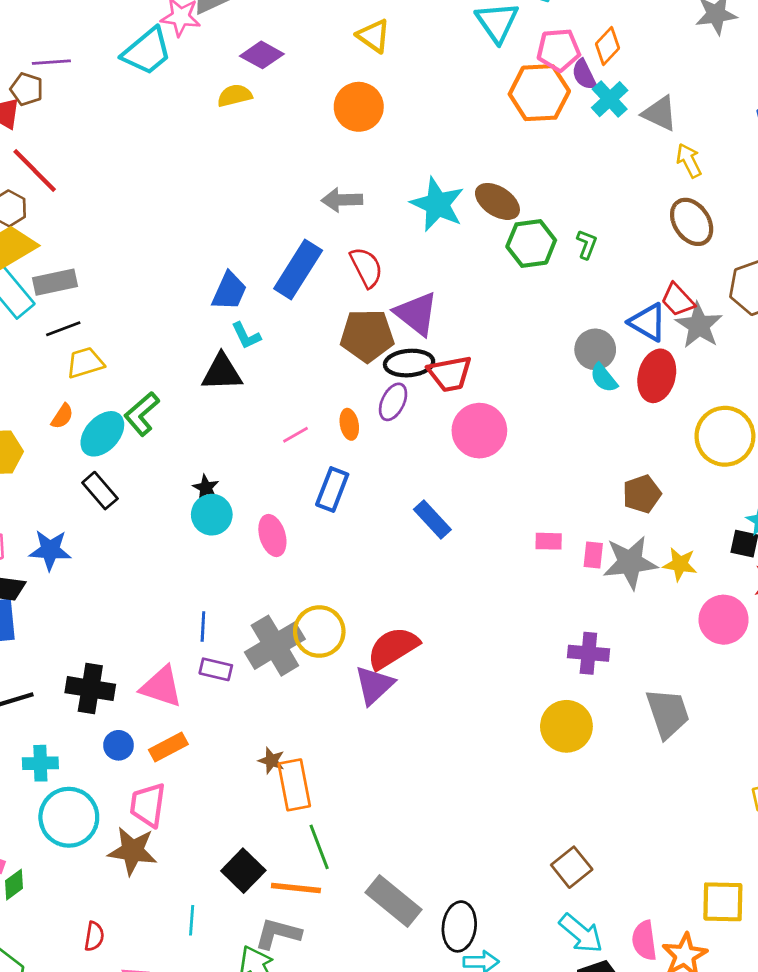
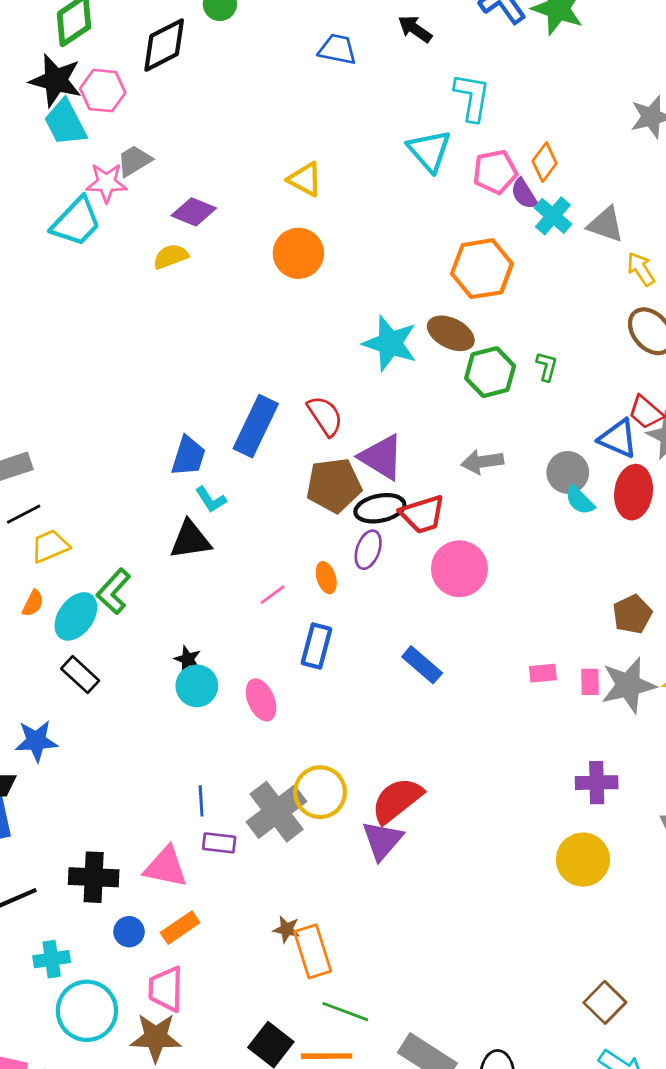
orange hexagon: (539, 93) -> (482, 269), moved
gray arrow: (342, 200) -> (482, 462), moved
green line: (319, 847) -> (345, 1012), turned -42

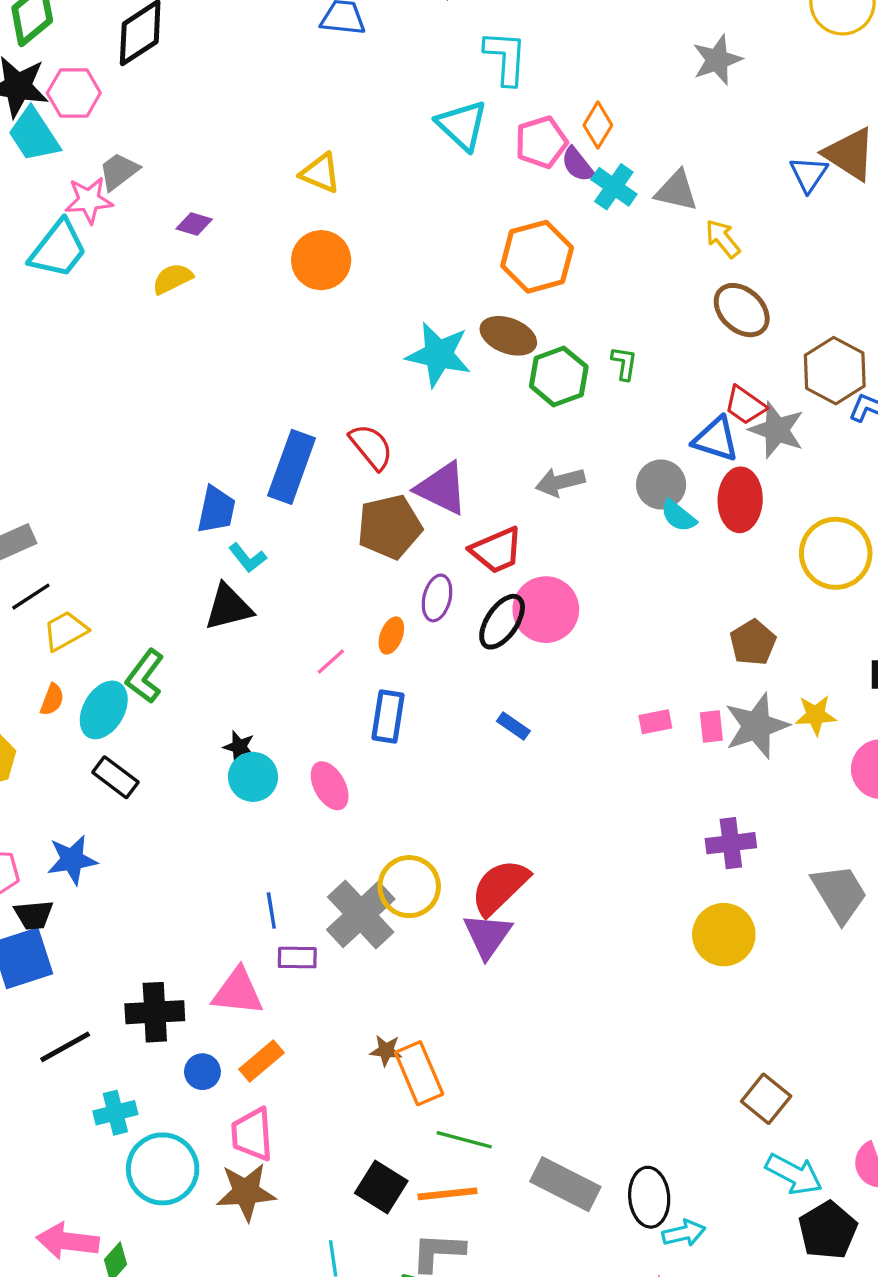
purple diamond: (194, 212) -> (194, 224), size x0.7
black ellipse: (380, 508) -> (502, 622), moved, turned -39
orange ellipse: (326, 578) -> (391, 636), turned 44
blue rectangle: (422, 665) -> (513, 726), size x0.7

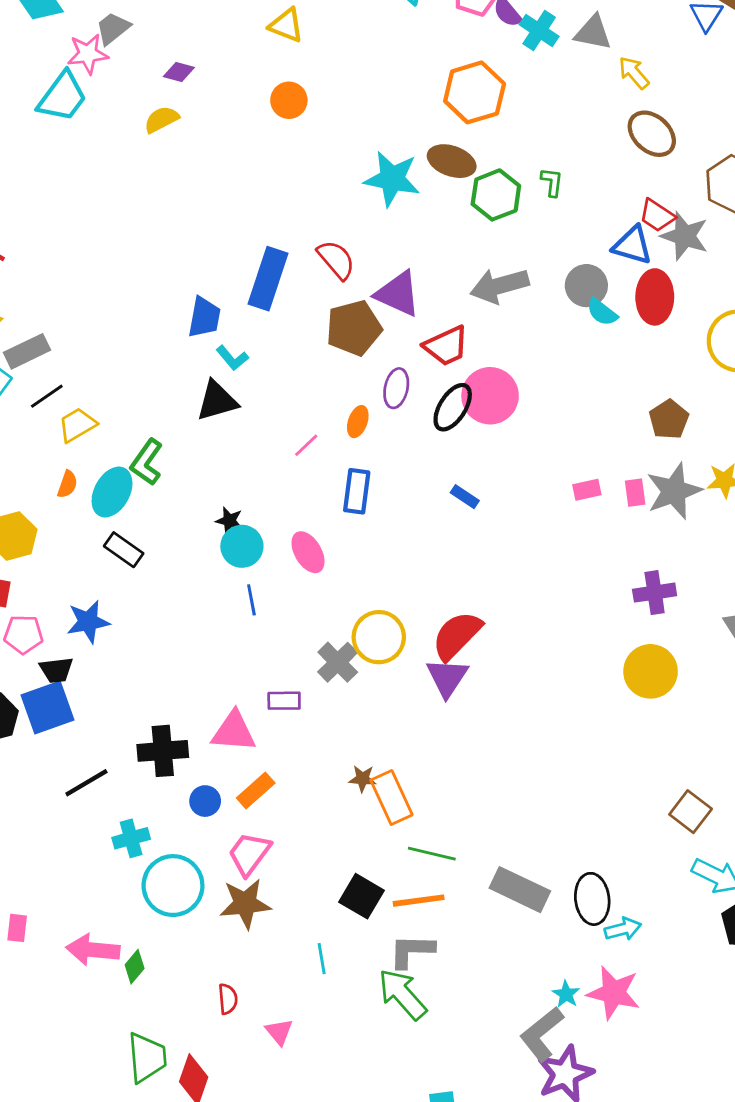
orange circle: (321, 260) -> (289, 100), size x0.7
gray arrow: (560, 482) -> (499, 286), size x1.4
blue line: (271, 910) -> (251, 600), moved
gray cross: (361, 914) -> (338, 662), size x0.7
pink trapezoid: (252, 1134) -> (249, 854), turned 42

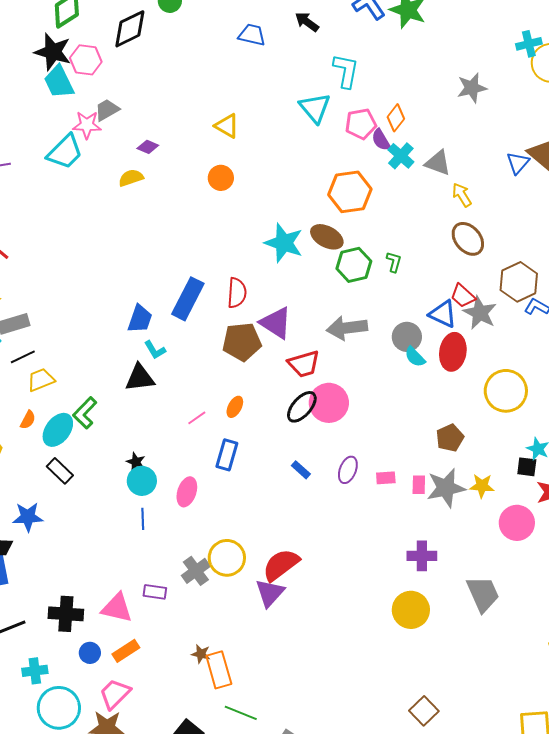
red semicircle: (336, 260) -> (237, 293), turned 36
purple ellipse: (396, 388) -> (348, 470), moved
pink ellipse: (308, 552) -> (187, 492), turned 40

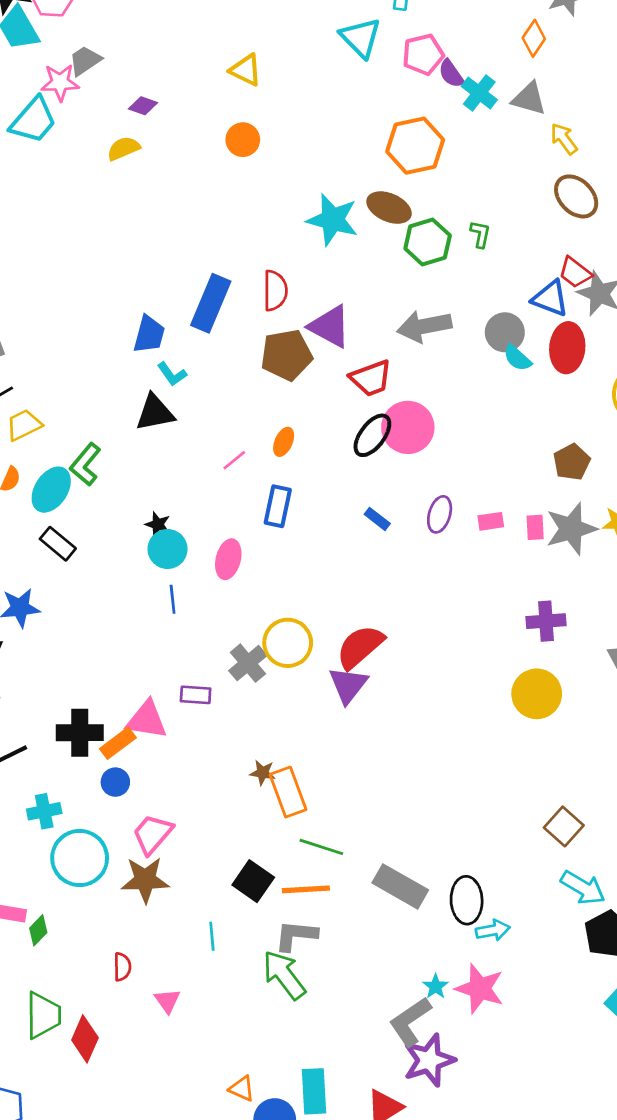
orange diamond: (396, 118) -> (534, 38), moved
orange rectangle: (126, 651) -> (118, 743), moved

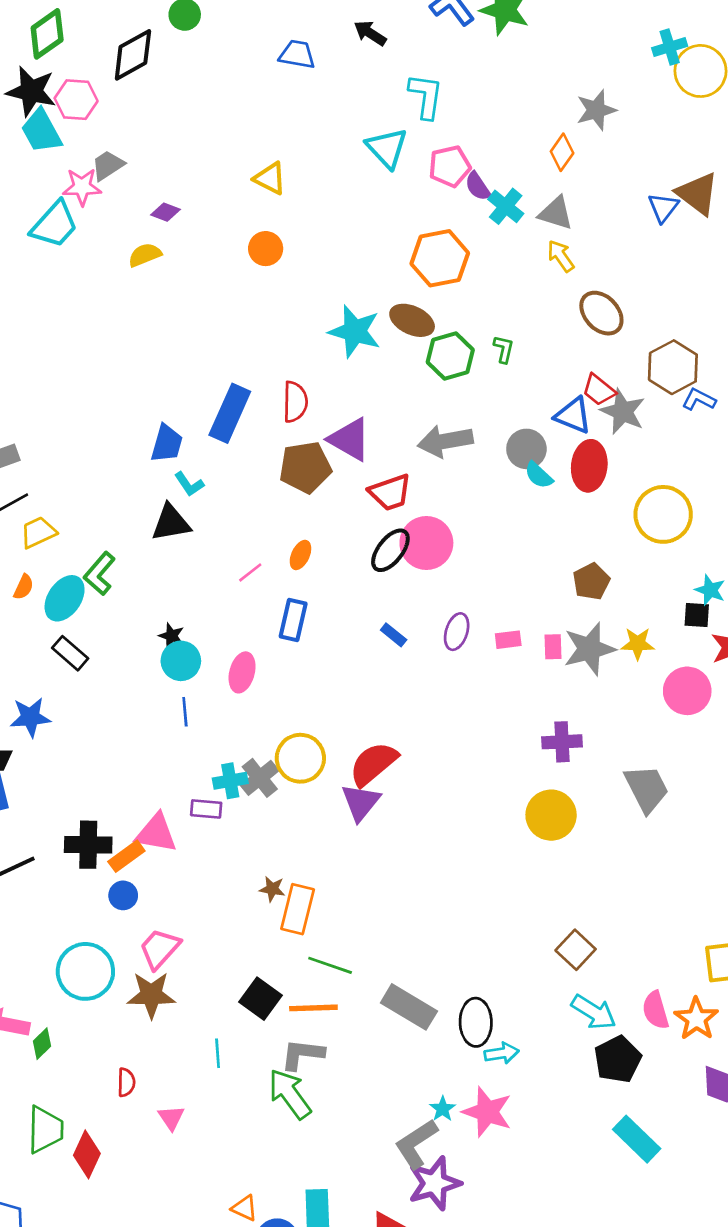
yellow arrow: (564, 139) -> (561, 256), moved
orange rectangle: (288, 792) -> (298, 909), turned 33
cyan cross: (44, 811) -> (230, 781), moved

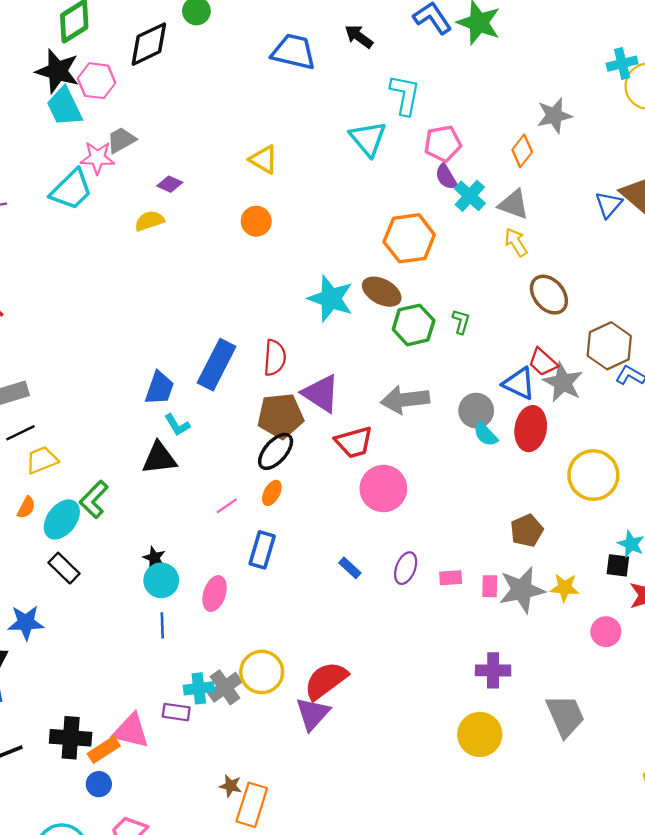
blue trapezoid: (297, 54) -> (294, 52), size x1.4
pink pentagon: (450, 166) -> (443, 144), moved
black ellipse: (390, 550) -> (276, 451), moved
pink circle: (687, 691) -> (606, 632), size x0.7

